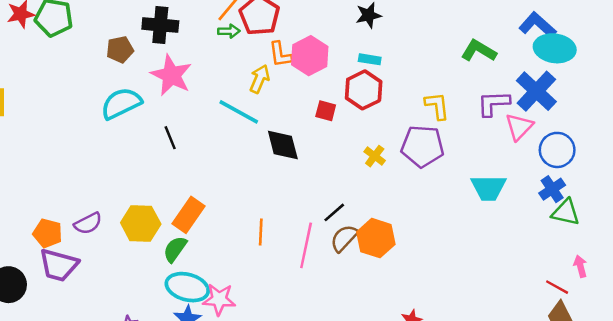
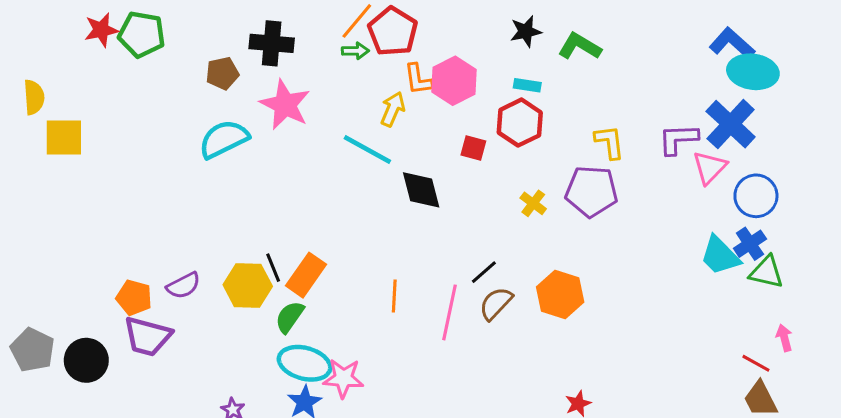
green L-shape: (479, 51) -> (580, 46), moved
black line: (170, 138) -> (273, 268), moved
cyan trapezoid: (489, 188) -> (720, 256), moved, turned 45
orange hexagon: (376, 238) -> (560, 295), moved

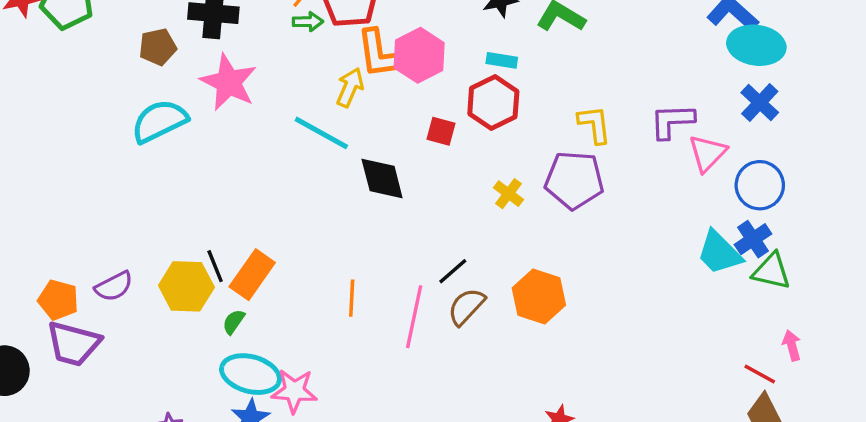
orange L-shape: (418, 79) -> (379, 54), size x1.4
blue cross: (731, 124) -> (760, 103), moved, size x0.7
green semicircle: (290, 317) -> (234, 322), size x0.7

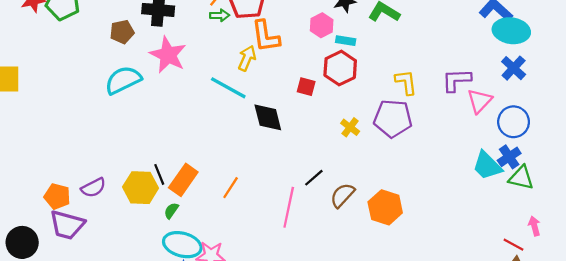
pink hexagon: (419, 55) -> (322, 25), moved, size x0.7
orange hexagon: (539, 296) -> (385, 207), moved
orange line: (352, 298) -> (231, 188), moved, turned 30
brown semicircle: (466, 307) -> (342, 195), moved

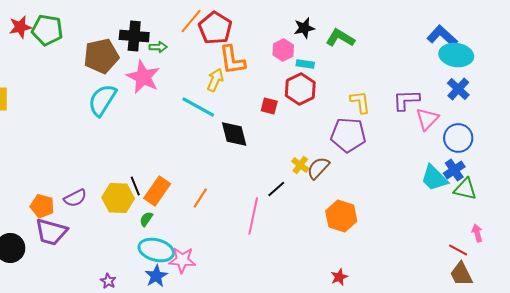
green arrow: (220, 15) -> (158, 47), moved
brown pentagon: (122, 32) -> (101, 56), size x1.6
cyan semicircle: (123, 80) -> (102, 100), turned -32
yellow cross: (350, 127) -> (300, 165), moved
brown semicircle: (342, 195) -> (318, 168), moved

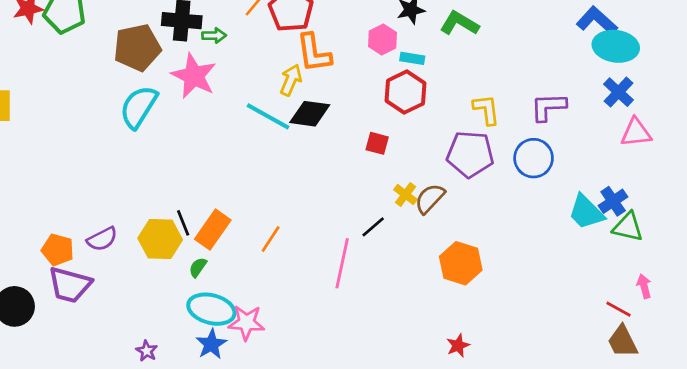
red square: (269, 106) -> (377, 143), moved
pink triangle: (427, 119) -> (636, 133), moved, turned 40
black diamond: (234, 134) -> (310, 114), moved, turned -68
blue circle: (458, 138) -> (534, 158), moved

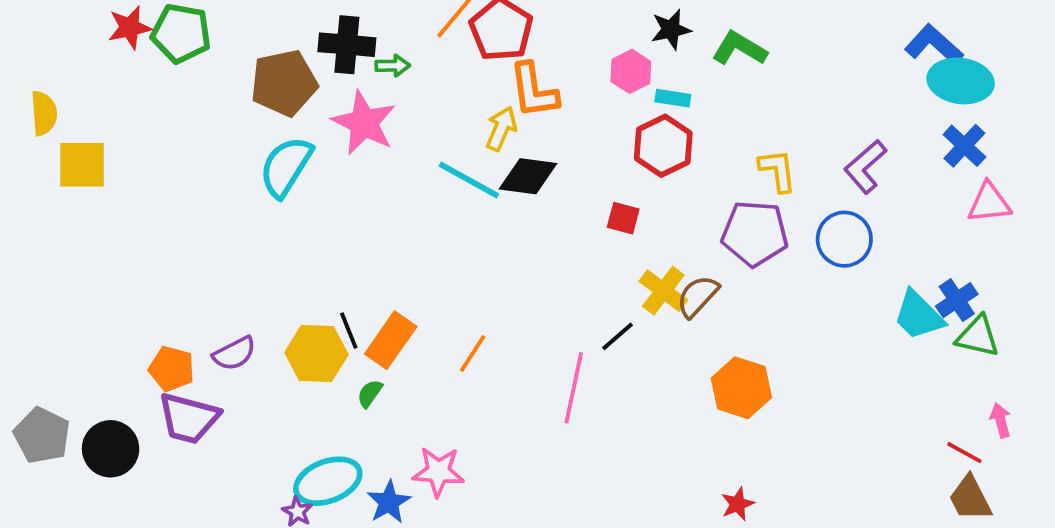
purple L-shape: (548, 107) -> (865, 167), turned -39
yellow cross: (405, 195) -> (663, 291), size x1.4
cyan ellipse: (211, 309) -> (328, 481), moved, turned -36

